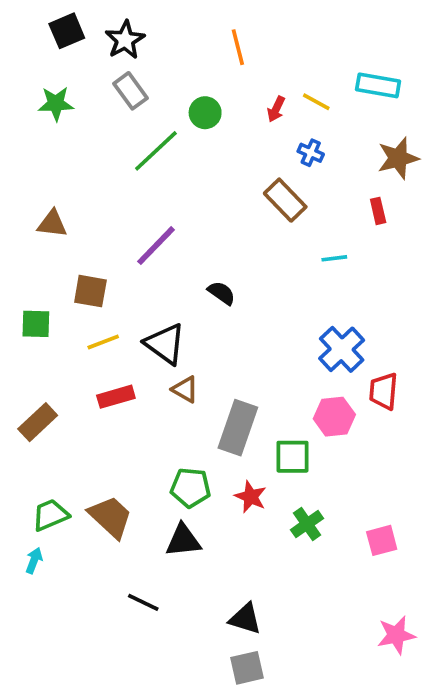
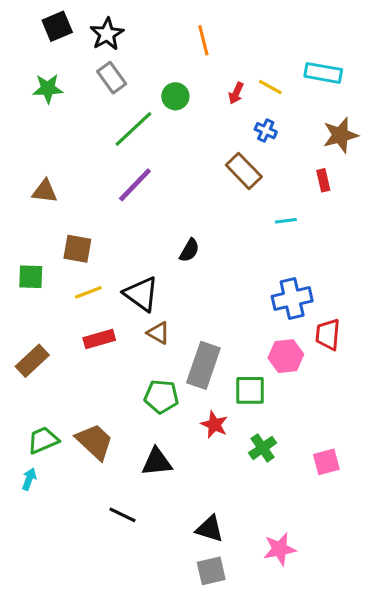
purple line: (156, 246) -> (135, 185), moved
black semicircle: (221, 293) -> (189, 250), turned 85
blue cross: (342, 349) -> (292, 299), turned 30
green pentagon: (191, 488) -> (161, 397), moved
pink star: (396, 635) -> (280, 549), moved

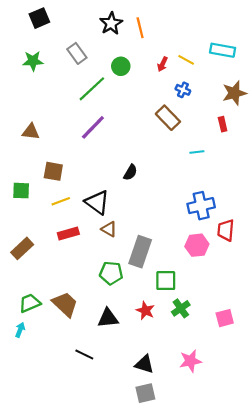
black star: (107, 34) -> (111, 23), moved
green square: (250, 390) -> (166, 281), moved
red star: (214, 425) -> (145, 311), moved
pink star: (280, 549) -> (190, 361), moved

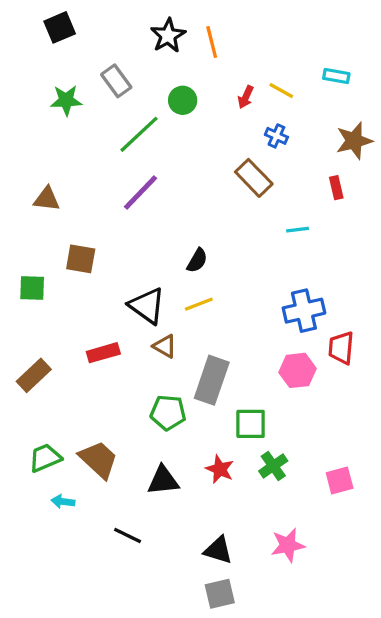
cyan rectangle: (223, 50) -> (336, 76), size x0.7
green star: (33, 61) -> (66, 100), moved
yellow line: (61, 201) -> (199, 304), moved
cyan arrow: (20, 330) -> (63, 502), moved, turned -104

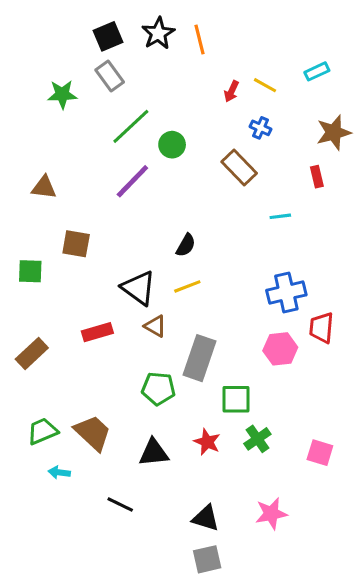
black square: (60, 27) -> (108, 36), moved
cyan rectangle: (336, 76) -> (317, 71), turned -35
green circle: (183, 100) -> (172, 145), moved
pink square: (340, 480) -> (320, 453), turned 32

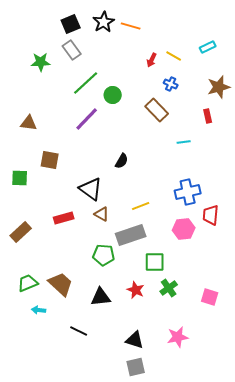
orange line: (200, 39) -> (131, 26), turned -60
yellow line: (187, 286) -> (141, 206), moved
gray rectangle: (200, 358) -> (131, 235), turned 52

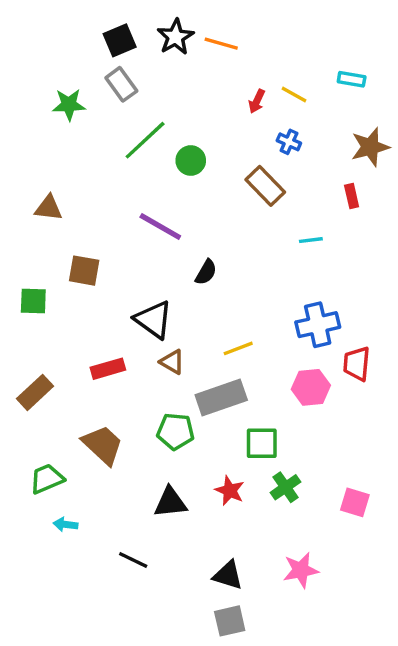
cyan rectangle: (208, 47) -> (352, 79), turned 35
purple line: (87, 119) -> (160, 227), moved, turned 76
brown trapezoid: (61, 284) -> (103, 445), moved

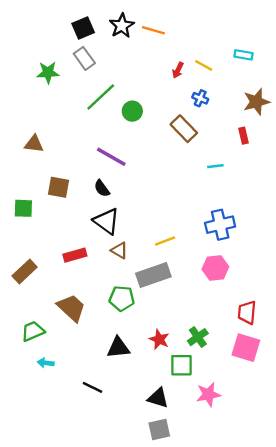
black semicircle: (206, 272) -> (102, 188), moved, turned 114
red trapezoid: (357, 364) -> (247, 312), moved
green square: (262, 443) -> (181, 365), moved
pink square: (355, 502) -> (246, 348), size x1.4

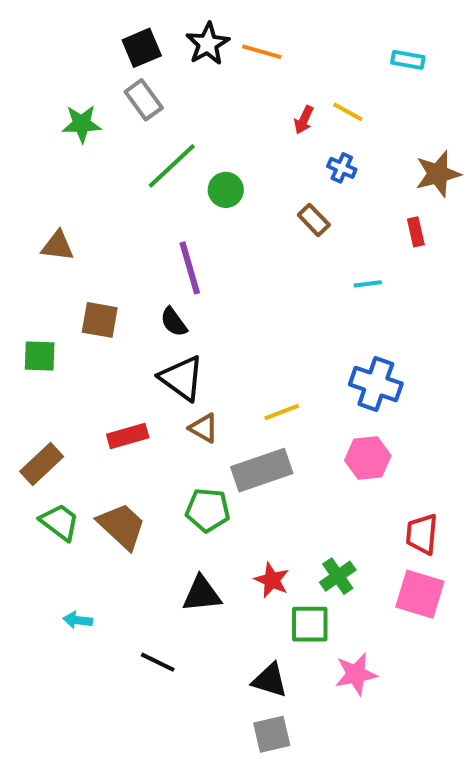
cyan rectangle: (244, 55) -> (408, 60), moved
brown rectangle: (184, 129) -> (314, 220), size x0.7
purple line: (111, 157) -> (190, 268), turned 44
blue cross: (220, 225) -> (376, 384), turned 32
green trapezoid: (33, 331) -> (60, 522), moved, turned 60

